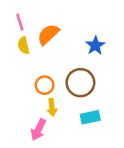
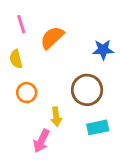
yellow semicircle: (24, 46) -> (16, 59), moved
blue star: (95, 46) -> (103, 50), turned 30
orange circle: (45, 85) -> (27, 93), moved

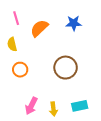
blue star: (103, 50) -> (74, 23), moved
yellow arrow: (56, 117) -> (53, 109), moved
cyan rectangle: (98, 127) -> (80, 106), moved

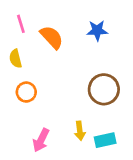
orange semicircle: (39, 28) -> (52, 37), turned 90
brown circle: (66, 68) -> (104, 89), moved
yellow arrow: (53, 109) -> (80, 131), moved

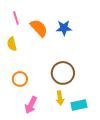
blue star: (97, 31) -> (64, 28), moved
brown circle: (104, 89) -> (63, 73), moved
orange circle: (26, 92) -> (20, 79), moved

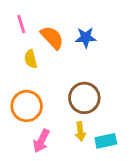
yellow semicircle: (12, 44) -> (31, 59), moved
orange circle: (20, 79) -> (27, 106), size x1.5

